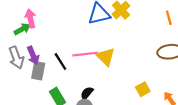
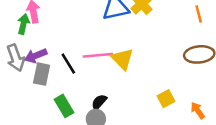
green arrow: (22, 29) -> (23, 24), turned -49
purple arrow: (33, 55) -> (36, 56), turned 90

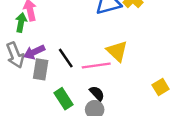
pink line: (98, 55) -> (96, 65), moved
black semicircle: (99, 102) -> (97, 93), turned 98

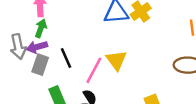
green arrow: (21, 22) -> (41, 28), moved
pink line: (96, 65) -> (94, 70), turned -64

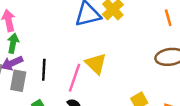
black line: (66, 58) -> (44, 70), turned 36

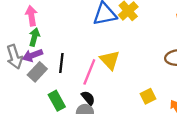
gray rectangle: (18, 81) -> (37, 72), turned 30

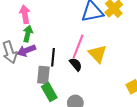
gray rectangle: (37, 72) -> (43, 75), moved, turned -36
pink line: (89, 72) -> (78, 46), moved
black semicircle: (88, 98) -> (76, 64), moved

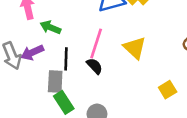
green arrow: (28, 34) -> (50, 27), moved, turned -77
yellow triangle: (98, 54) -> (135, 48), moved

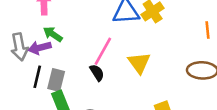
green arrow: (50, 27) -> (53, 34), moved
black line: (66, 59) -> (37, 77), moved

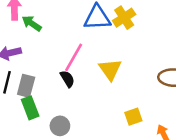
green arrow: (53, 34) -> (32, 23), moved

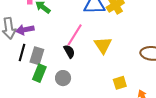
green rectangle: (30, 108) -> (39, 73), turned 42
gray circle: (60, 126) -> (63, 78), moved

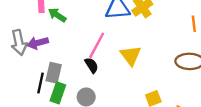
black line: (22, 53) -> (40, 83), moved

